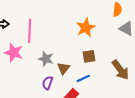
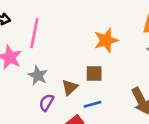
brown square: (89, 56) -> (94, 74), moved
gray star: (46, 59) -> (38, 75), moved

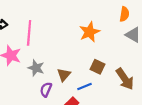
brown square: (94, 74) -> (98, 67), moved, turned 32

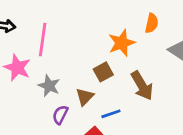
orange semicircle: (124, 14) -> (152, 23), moved
brown square: (98, 67) -> (103, 72), moved, turned 32
brown arrow: (125, 79) -> (142, 86), moved

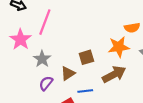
orange semicircle: (152, 23) -> (132, 28), turned 56
orange star: (122, 43) -> (119, 47), moved
brown arrow: (142, 86) -> (114, 74), turned -100

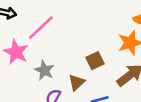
pink line: (45, 22) -> (41, 28), turned 35

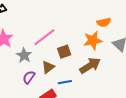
pink line: (41, 28) -> (44, 37), moved

